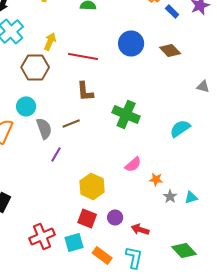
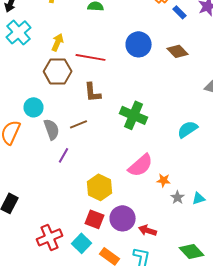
brown hexagon: (35, 67) -> (58, 71), moved
pink semicircle: (133, 164) -> (140, 165), size x1.5
purple circle: (115, 217) -> (122, 218), size x1.6
cyan square: (74, 242) -> (82, 243), turned -30

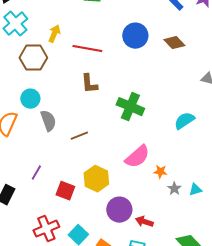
brown hexagon: (58, 71) -> (33, 58), moved
brown line: (78, 124) -> (79, 136), moved
purple line: (64, 155) -> (36, 173), moved
red square: (94, 219) -> (65, 191), moved

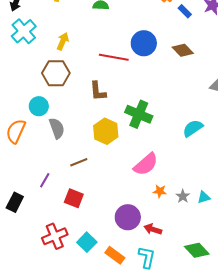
red line: (87, 49) -> (114, 57), moved
brown hexagon: (33, 58) -> (56, 73), moved
brown line: (79, 136) -> (79, 162), moved
orange star: (160, 172) -> (160, 191), moved
yellow hexagon: (96, 179) -> (106, 131), moved

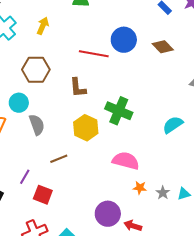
yellow arrow: (63, 41) -> (43, 26), moved
pink semicircle: (146, 164) -> (126, 161), turned -124
red square: (74, 198) -> (43, 195), moved

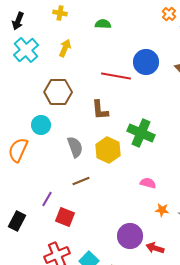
gray semicircle: (37, 125) -> (75, 147), moved
pink semicircle: (126, 161) -> (148, 183), size x0.6

